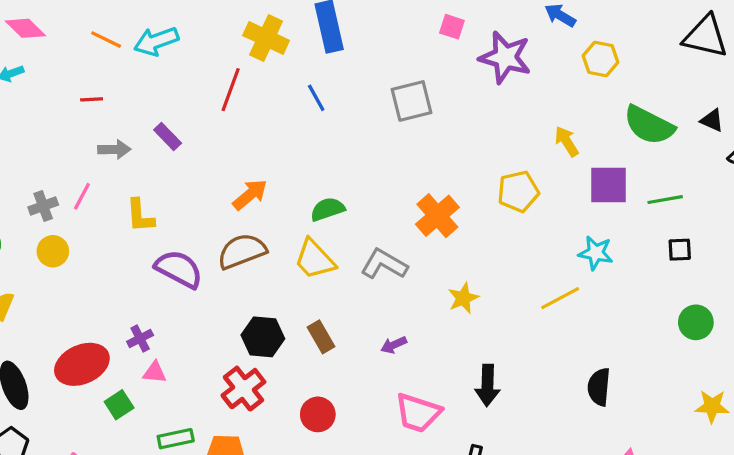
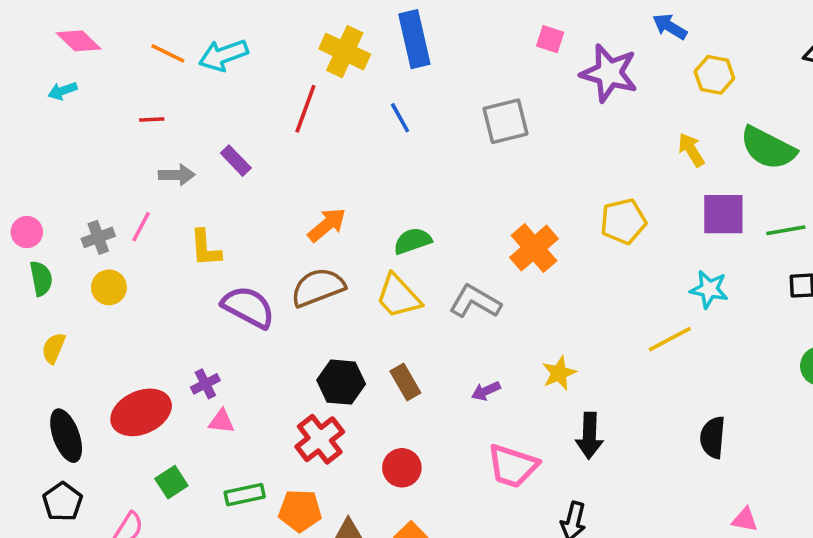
yellow arrow: (567, 141) -> (691, 150), moved
yellow star: (463, 298) -> (559, 373), moved
green square: (119, 405) -> (171, 482), moved

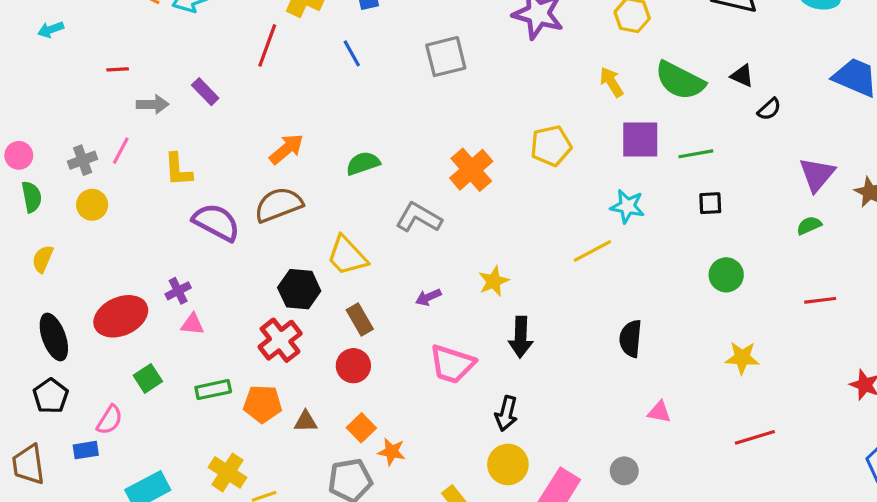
red line: (152, 119) -> (118, 69), moved
yellow trapezoid: (398, 296) -> (347, 256), moved
brown rectangle: (405, 382) -> (360, 319), moved

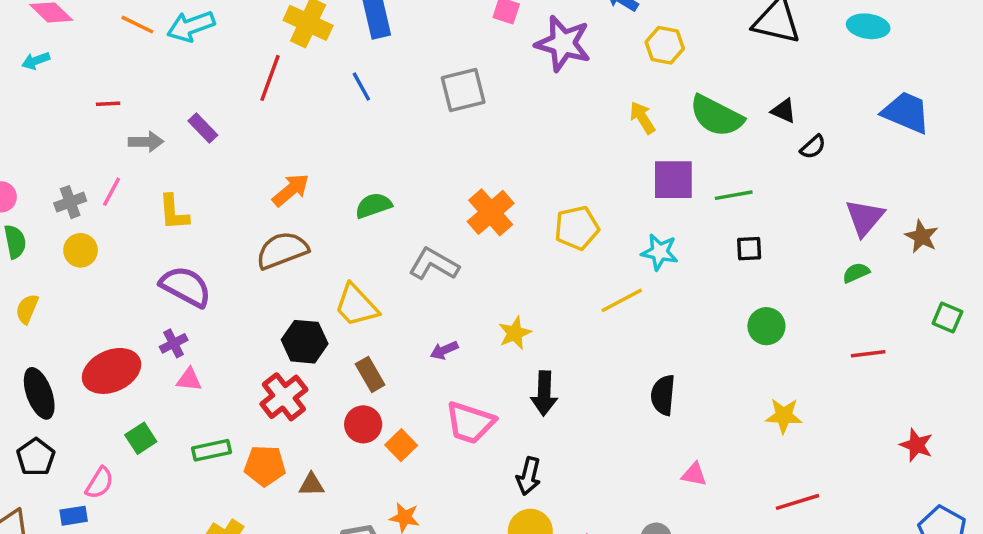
yellow pentagon: (551, 146) -> (577, 228), moved
purple semicircle: (216, 222) -> (186, 287), moved
orange square: (361, 428) -> (401, 445), moved

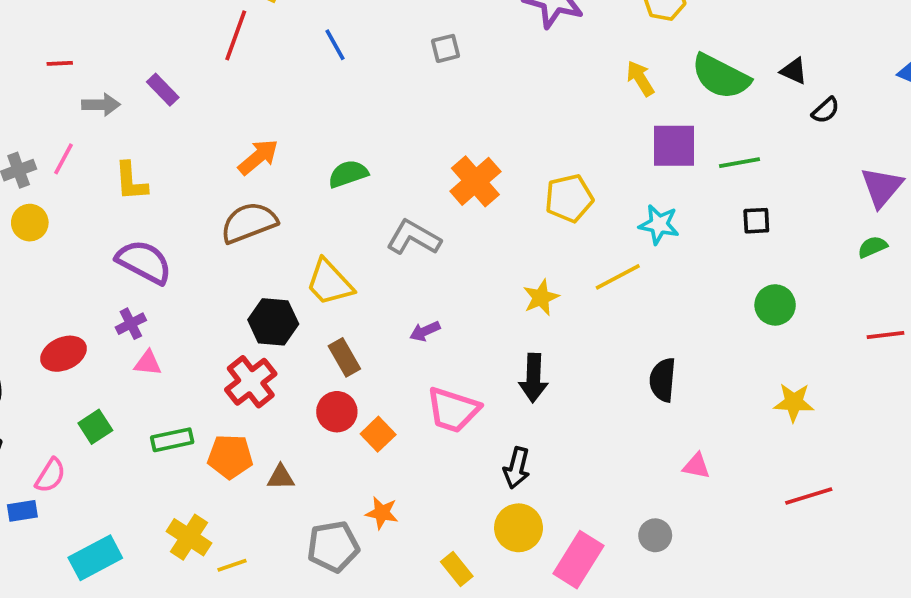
gray square: (463, 90) -> (445, 48), size x0.6
yellow star: (515, 333) -> (541, 297), moved
red ellipse: (112, 371) -> (63, 354), size x0.7

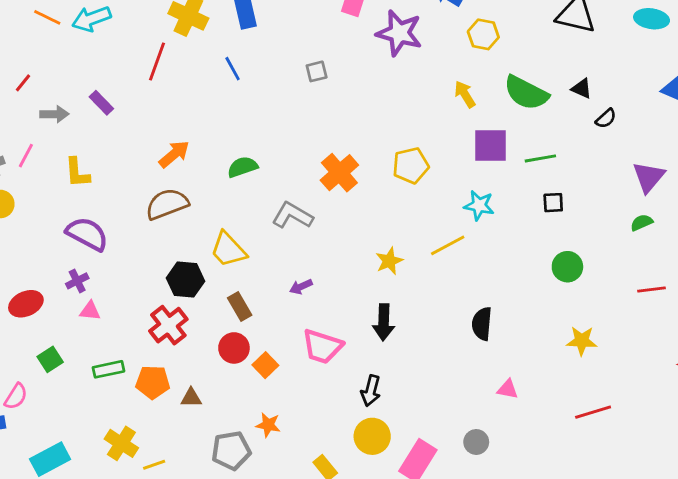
red line: (60, 63) -> (23, 83), turned -48
yellow pentagon: (569, 198) -> (411, 166), moved

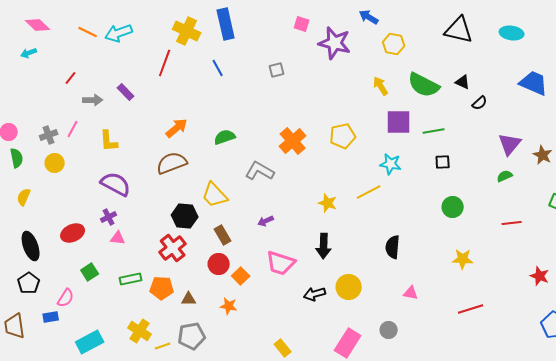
yellow star: (389, 261) -> (328, 203), turned -30
black arrow: (371, 391) -> (315, 294), turned 60
orange star: (268, 425) -> (229, 306), moved
yellow circle: (372, 436) -> (349, 287), moved
gray pentagon: (231, 451) -> (192, 336), moved

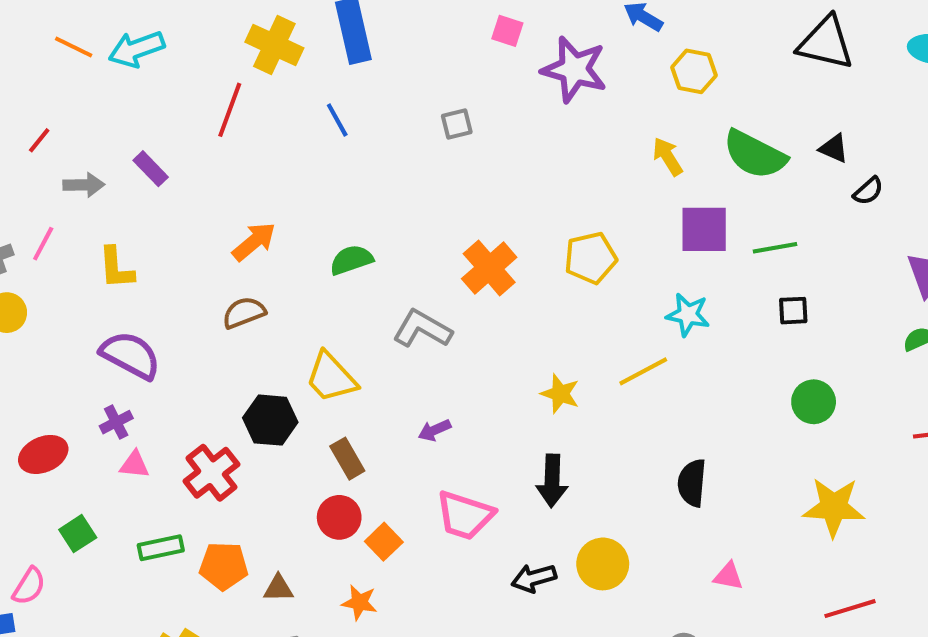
brown semicircle: (172, 163) -> (244, 313), size x0.7
red cross: (173, 248) -> (211, 473), moved
yellow star: (463, 259) -> (834, 507), size x1.4

